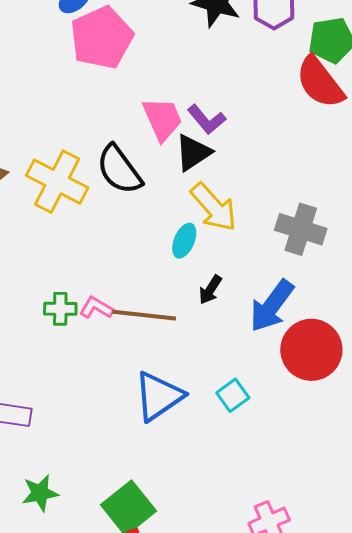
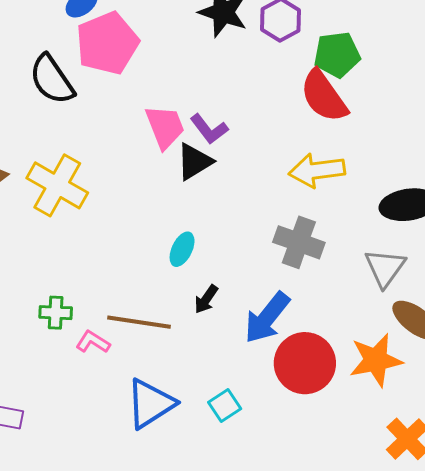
black semicircle: (119, 170) -> (52, 80), moved
yellow arrow: (214, 207) -> (317, 170), moved, turned 122
pink L-shape: (96, 308) -> (93, 342), moved

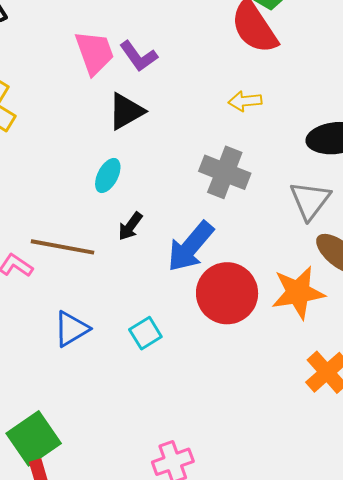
black triangle: (194, 162) -> (126, 111), moved
yellow arrow: (317, 170) -> (245, 101), size x0.6
blue triangle: (150, 404) -> (71, 329), size x0.7

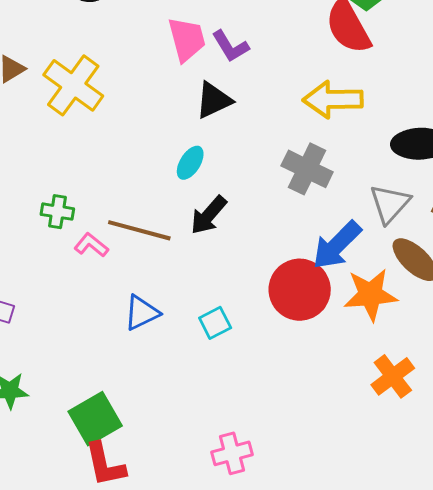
yellow arrow: (245, 101) -> (333, 100), size x1.8
black arrow: (130, 226) -> (209, 215), size x1.4
blue arrow: (191, 247) -> (337, 245), moved

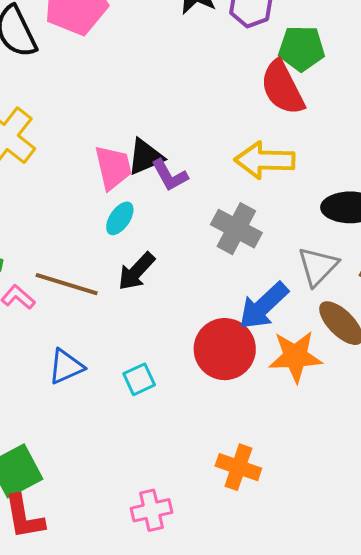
pink trapezoid: (187, 39) -> (113, 167), moved
purple L-shape: (230, 46) -> (170, 175), moved
orange cross: (393, 376) -> (238, 467), moved, turned -36

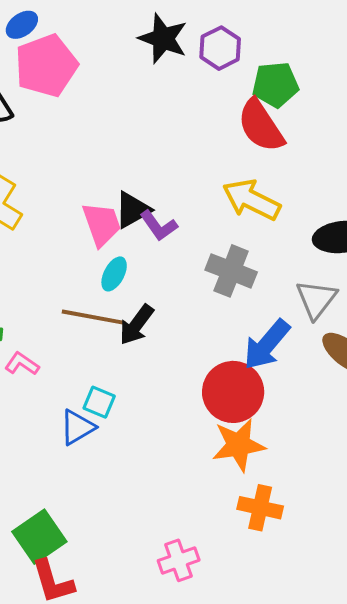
yellow arrow: (265, 160) -> (251, 200), turned 32
brown line: (67, 284) -> (93, 317), moved
orange star: (295, 356) -> (239, 445), moved
cyan square: (139, 379) -> (99, 402), moved, turned -36

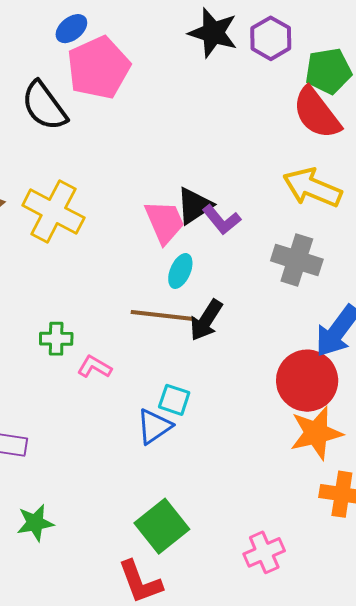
green square: (39, 537) -> (162, 526), moved

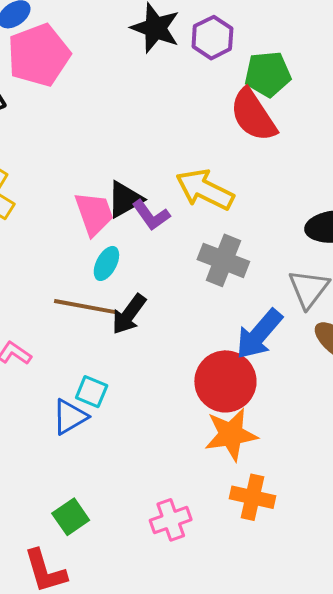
yellow arrow: (312, 188) -> (205, 190), moved
green square: (162, 526) -> (71, 517), size x0.7
pink cross: (264, 552) -> (171, 520), moved

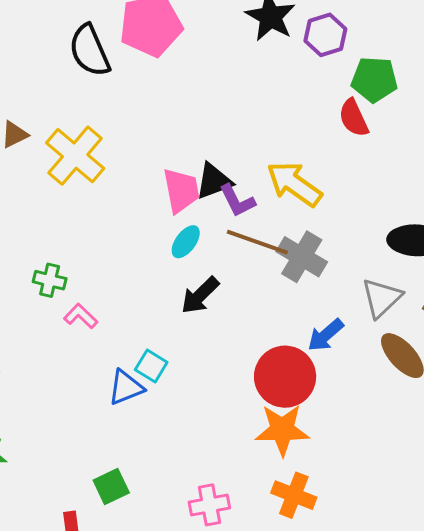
red semicircle: (253, 115) -> (354, 118), size x0.7
brown line: (86, 307) -> (257, 242), moved
blue arrow: (259, 334) -> (326, 335), size x0.7

